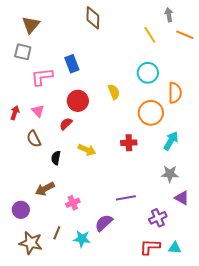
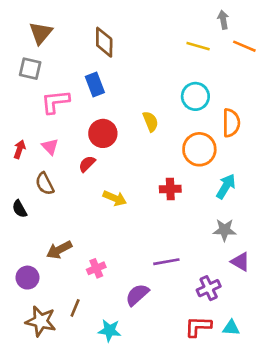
brown diamond: (93, 18) -> (104, 42), moved
yellow line: (150, 35) -> (198, 46), turned -42
black semicircle: (56, 158) -> (20, 209), moved, turned -40
cyan star: (82, 239) -> (109, 330), moved

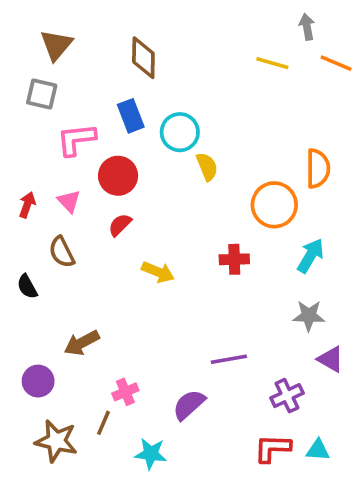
cyan circle: (195, 96) -> (180, 132), moved
red circle: (103, 133) -> (118, 176), moved
pink cross: (96, 268) -> (125, 392), moved

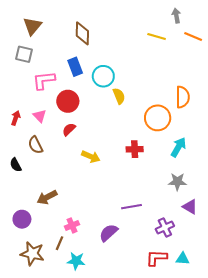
cyan star: (151, 454) -> (76, 261), moved

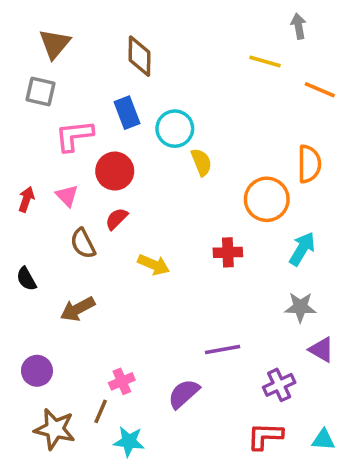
orange line: (193, 37) -> (320, 90), moved
brown semicircle: (35, 145) -> (83, 244), moved
brown arrow: (47, 197) -> (78, 309), moved
cyan triangle: (183, 259) -> (323, 440), moved

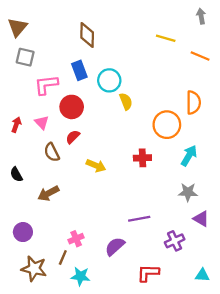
gray arrow: (299, 26) -> (201, 16), moved
brown triangle: (55, 44) -> (17, 27), moved
red L-shape: (265, 436) -> (148, 273), moved

